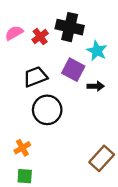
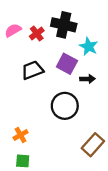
black circle: (47, 110) -> (65, 106), moved

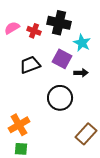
red cross: (37, 33) -> (34, 31), turned -32
orange cross: (21, 135) -> (19, 125), size x1.5

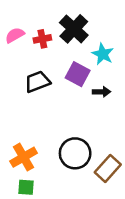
black cross: (59, 23) -> (74, 29), turned 30
red cross: (34, 31) -> (42, 39), turned -32
black circle: (60, 98) -> (75, 153), moved

